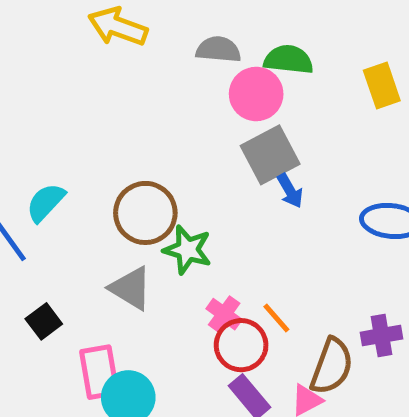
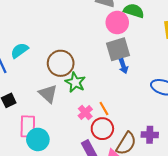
orange line: (276, 318) -> (104, 108), moved
red circle: (241, 345) -> (102, 129), moved

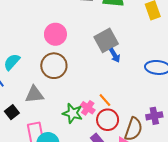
pink circle: (117, 23) -> (55, 34), moved
green star: (75, 82) -> (73, 113), moved
gray triangle: (48, 94) -> (34, 95), moved, turned -36

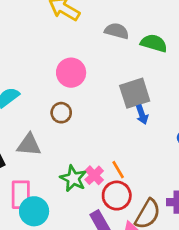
brown circle: (54, 66) -> (61, 113), size x0.6

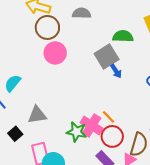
green semicircle: (154, 43) -> (123, 36), moved
brown circle: (61, 113) -> (47, 27), moved, size x1.5
pink cross: (94, 175) -> (92, 125), size x1.5

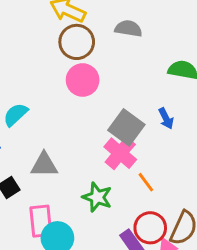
gray square: (107, 57) -> (126, 127), moved, turned -30
pink cross: (92, 125) -> (120, 153), moved
red circle: (112, 136) -> (150, 228), moved

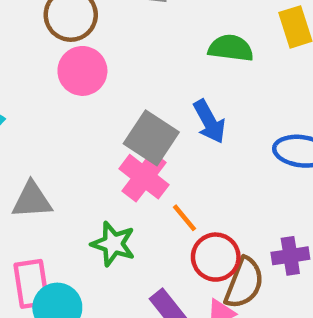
blue arrow: (166, 118) -> (209, 122), size x1.4
red circle: (150, 228) -> (216, 257), moved

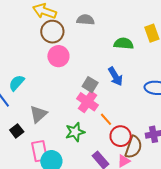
gray square: (151, 138) -> (90, 85), size x0.7
gray triangle: (32, 200) -> (38, 114), turned -36
green star: (113, 244) -> (75, 132), turned -30

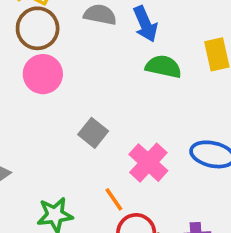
blue arrow: (115, 76) -> (145, 24), moved
pink cross: (87, 102) -> (148, 163), moved

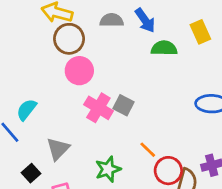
pink cross: (148, 163) -> (98, 108), moved

